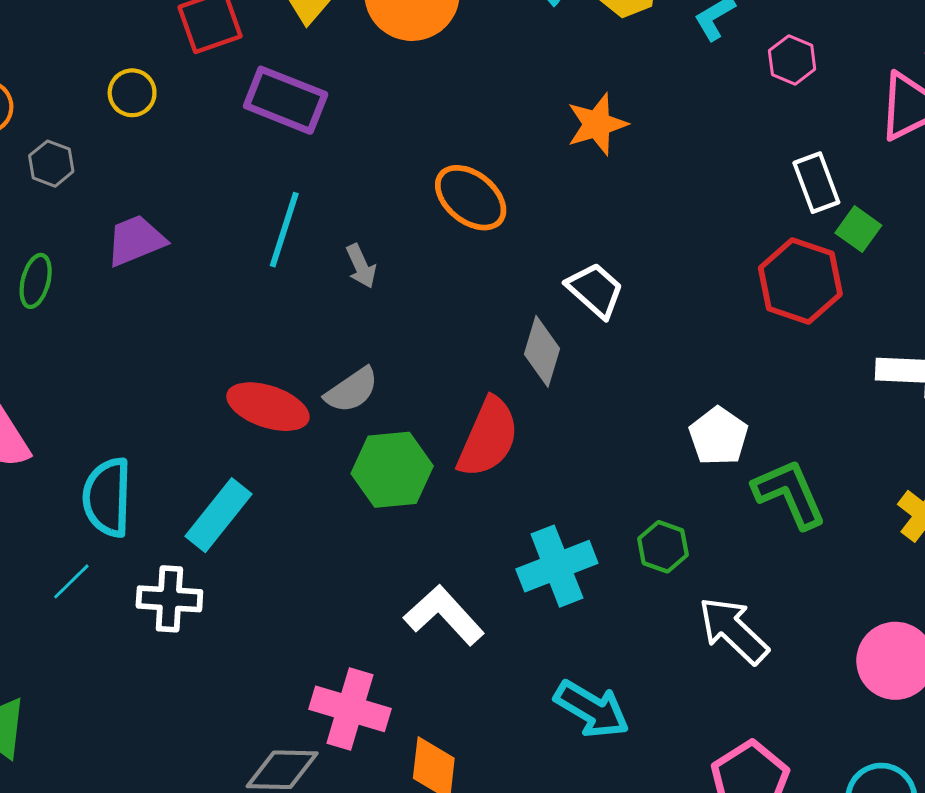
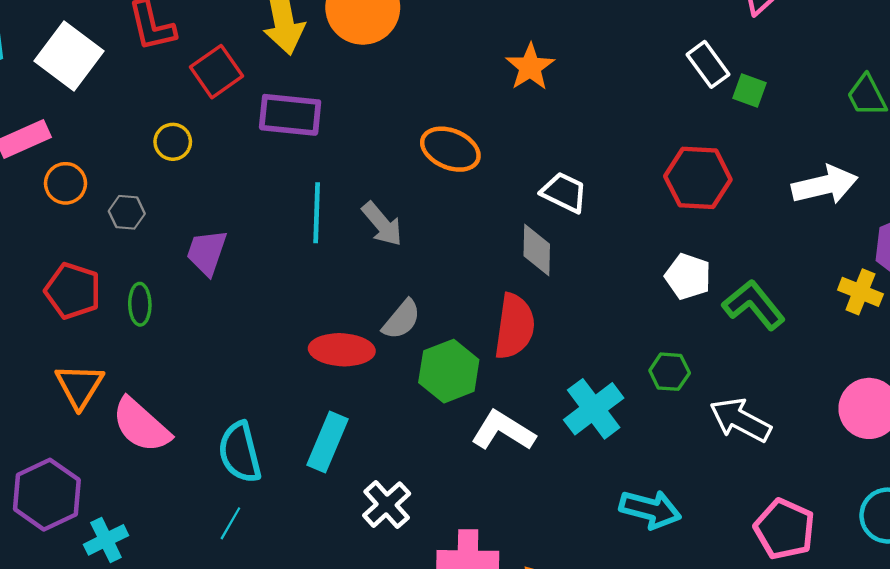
purple trapezoid: (136, 240) -> (207, 252), turned -33
gray arrow: (361, 266) -> (382, 224), size x1.4
red hexagon: (800, 281) -> (698, 178), moved
white cross: (169, 599) -> (387, 505), moved, turned -30
white L-shape: (444, 615) -> (503, 431), moved

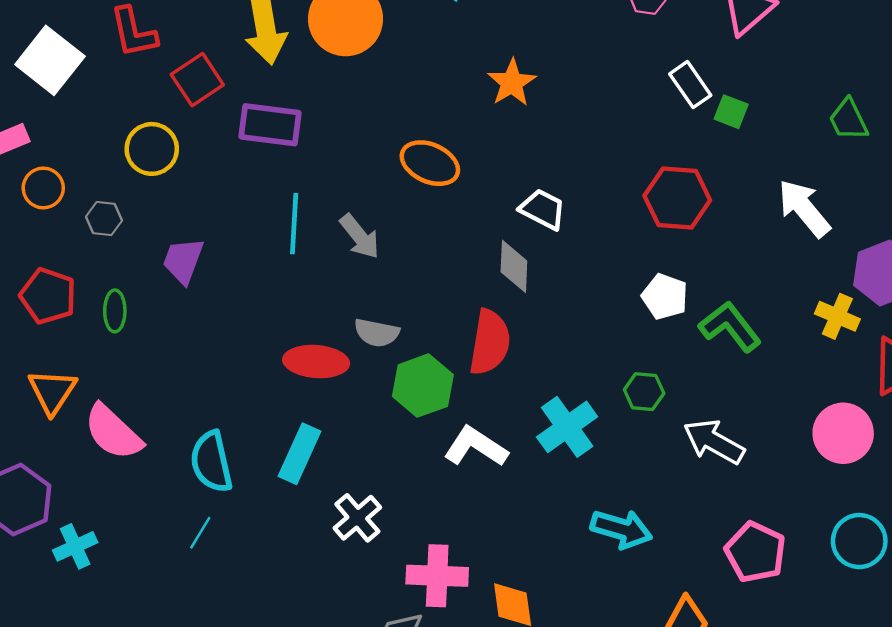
yellow circle: (173, 142) -> (152, 149), size x1.4
white arrow: (825, 185) -> (804, 208), turned -118
gray semicircle: (401, 320) -> (377, 333), turned 60

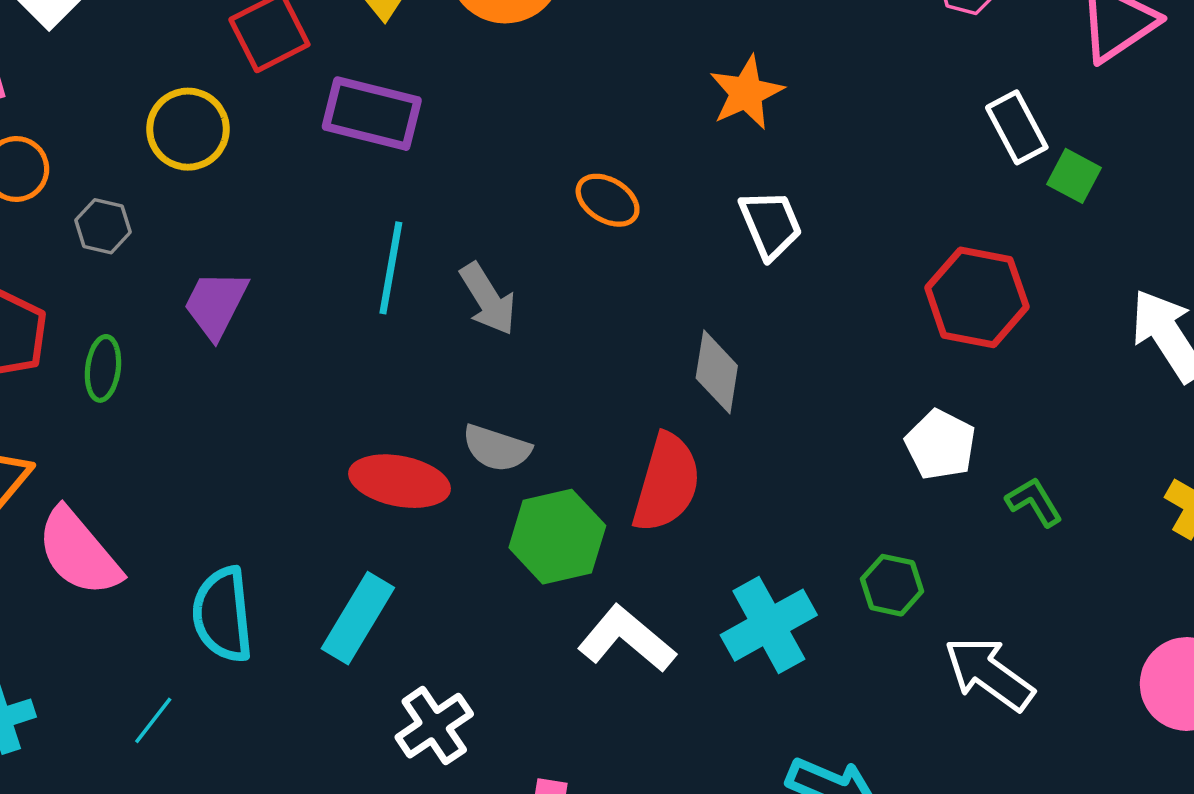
orange ellipse: (430, 163) -> (608, 200), size x0.7
white trapezoid: (543, 209) -> (771, 224), moved, turned 33
green L-shape: (730, 327) -> (1034, 502), size x0.6
cyan line: (200, 533) -> (153, 720), moved

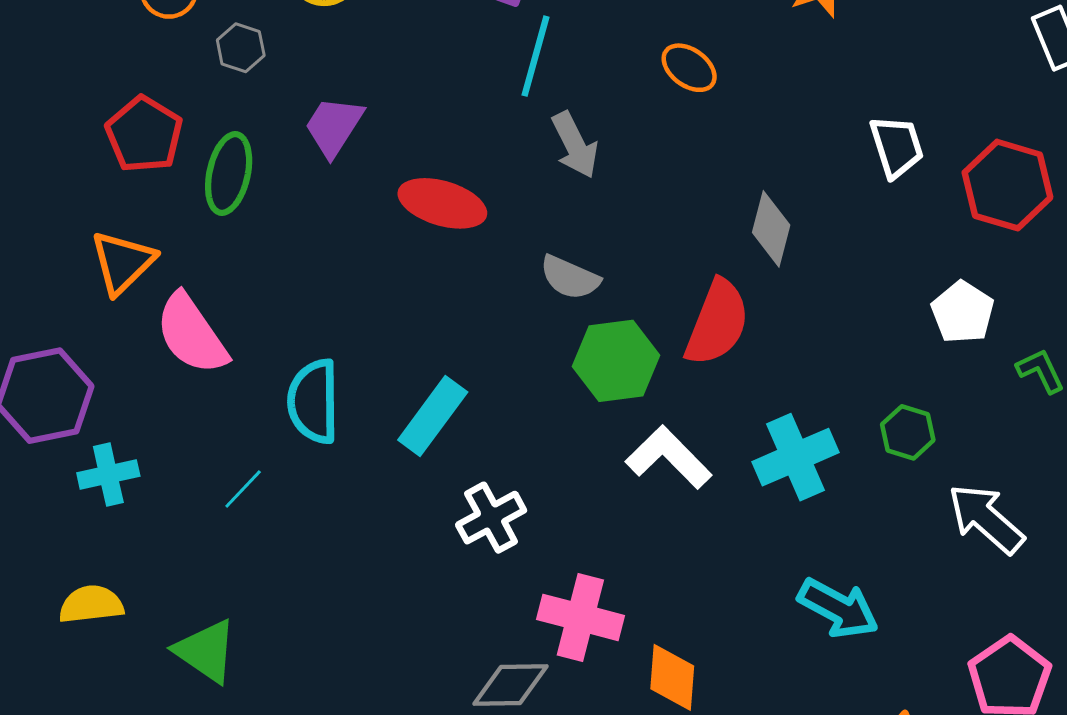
white trapezoid: (771, 224) -> (897, 147), moved
cyan line: (391, 268) -> (535, 56), moved
green ellipse: (103, 368) -> (229, 173), size x1.4
red ellipse: (399, 481) -> (442, 203), moved

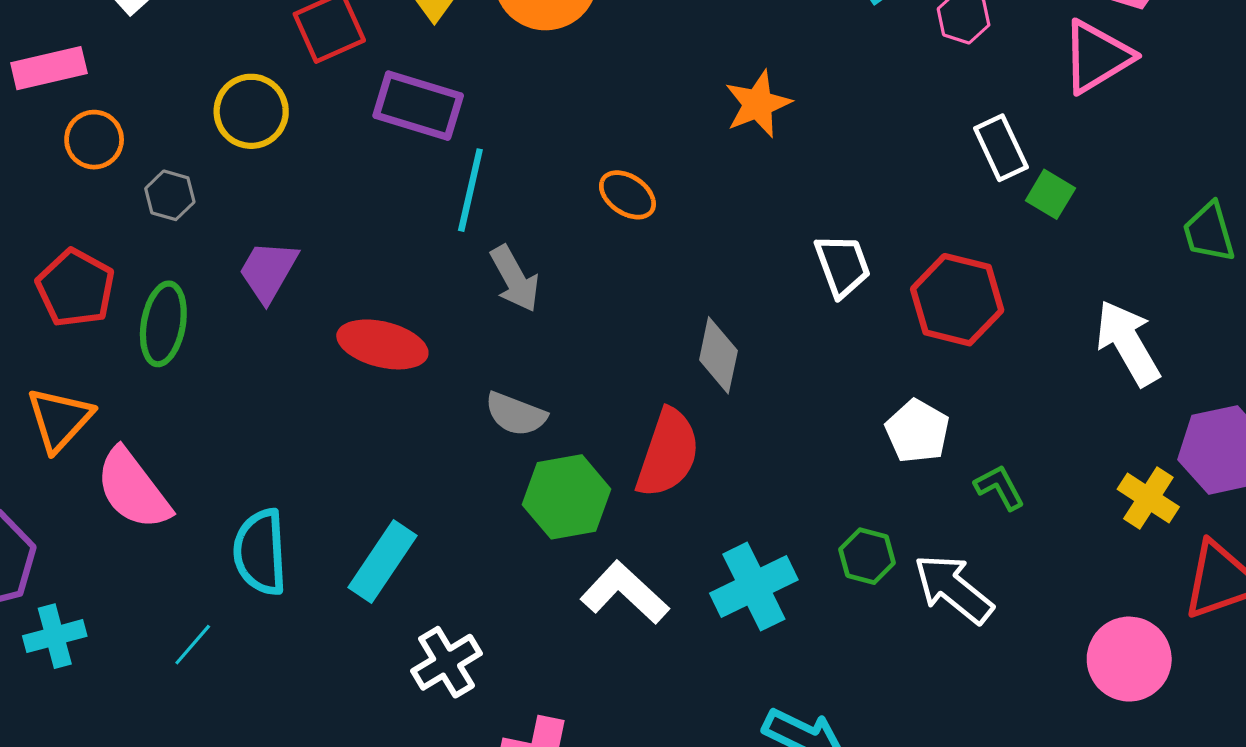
white arrow: (986, 519) -> (953, 589), moved

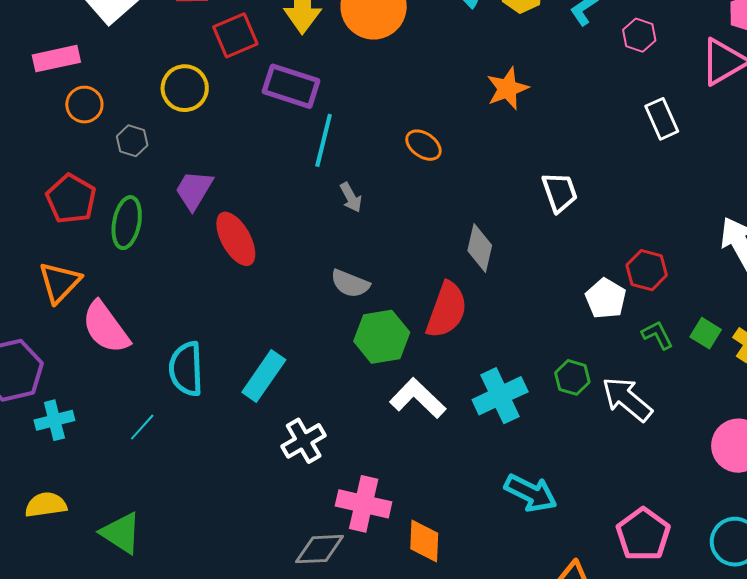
green square: (1050, 194) -> (706, 333), moved
gray arrow: (515, 279) -> (351, 197), size x0.7
red hexagon: (957, 300) -> (647, 270), moved, size x0.7
red ellipse: (382, 344) -> (236, 239), moved, turned 46

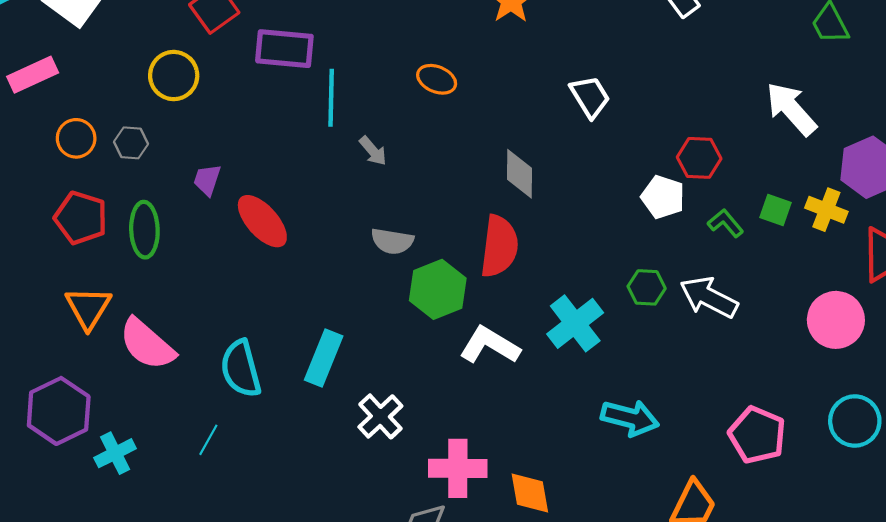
orange circle: (84, 105) -> (76, 138), moved
purple trapezoid: (194, 190) -> (207, 180), size x0.7

